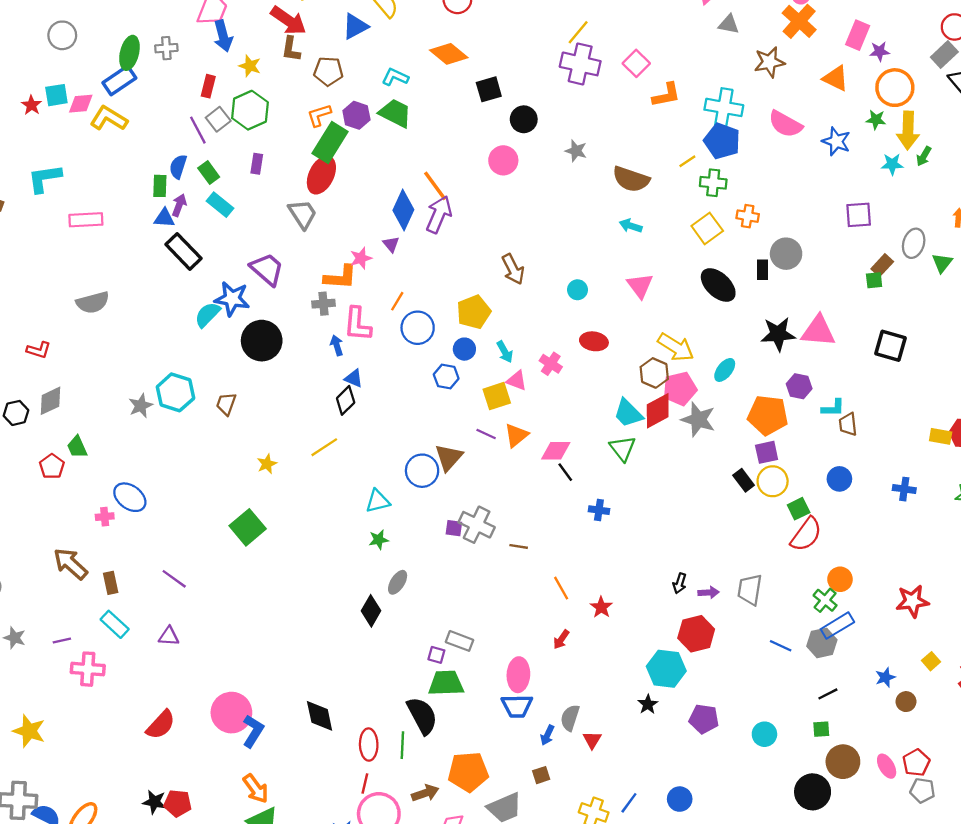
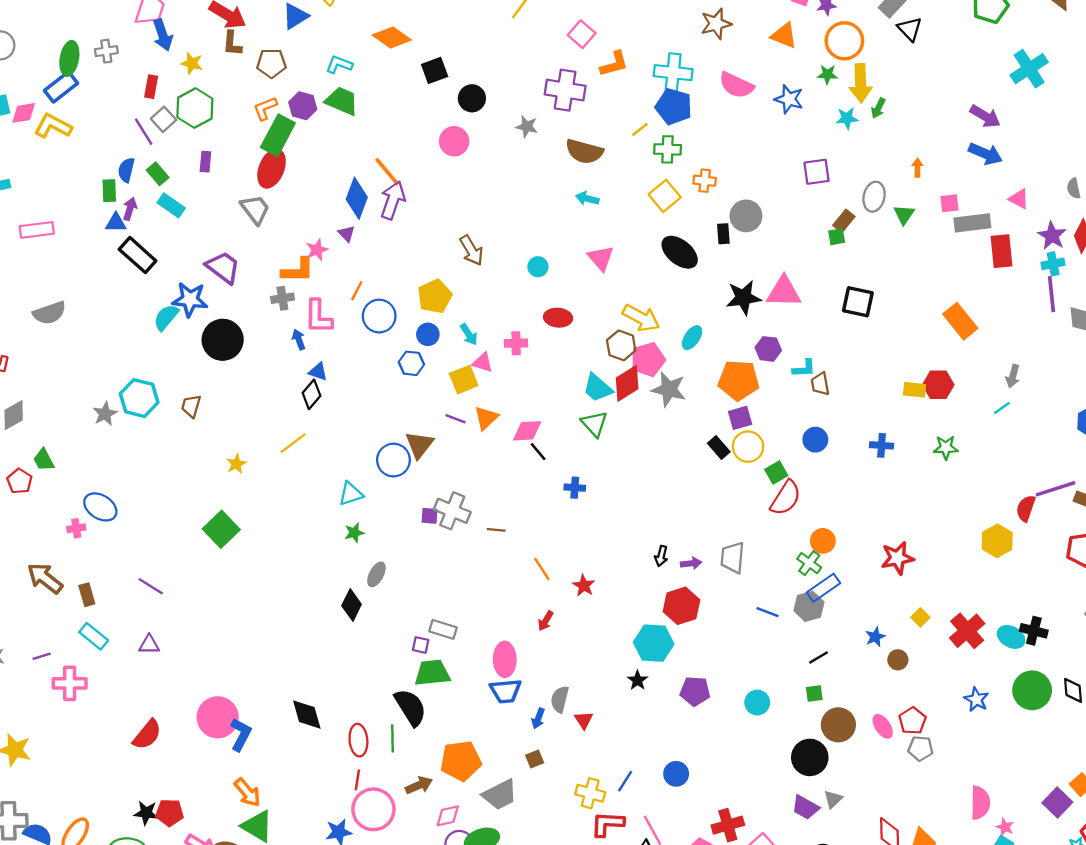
purple cross: (580, 64) -> (565, 90), moved
pink cross: (551, 364) -> (516, 343), turned -30

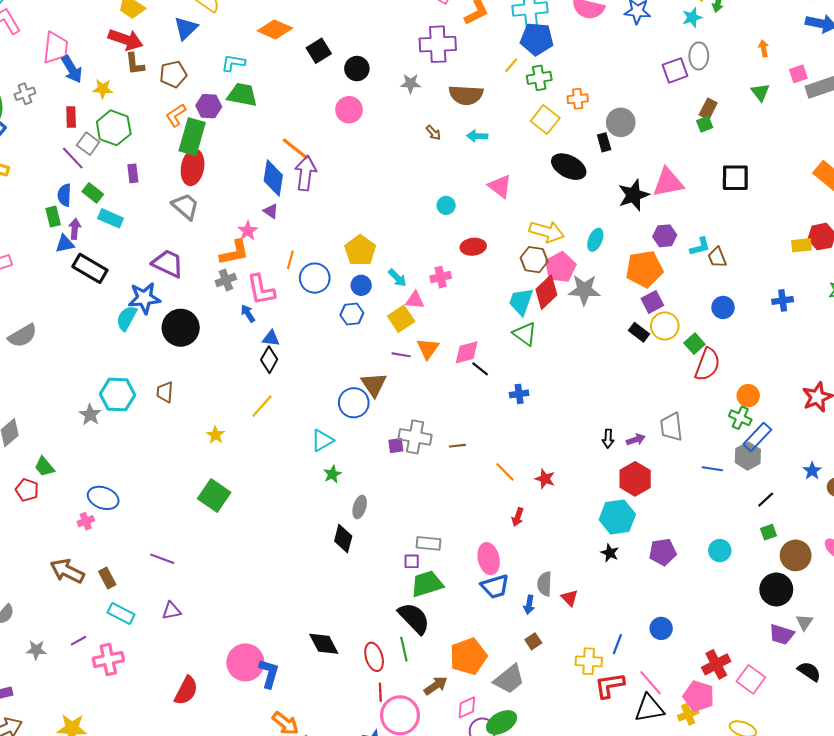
gray ellipse: (874, 197) -> (699, 56), moved
brown arrow: (471, 250) -> (433, 133), moved, size x0.6
cyan trapezoid: (598, 388) -> (521, 302), turned 80

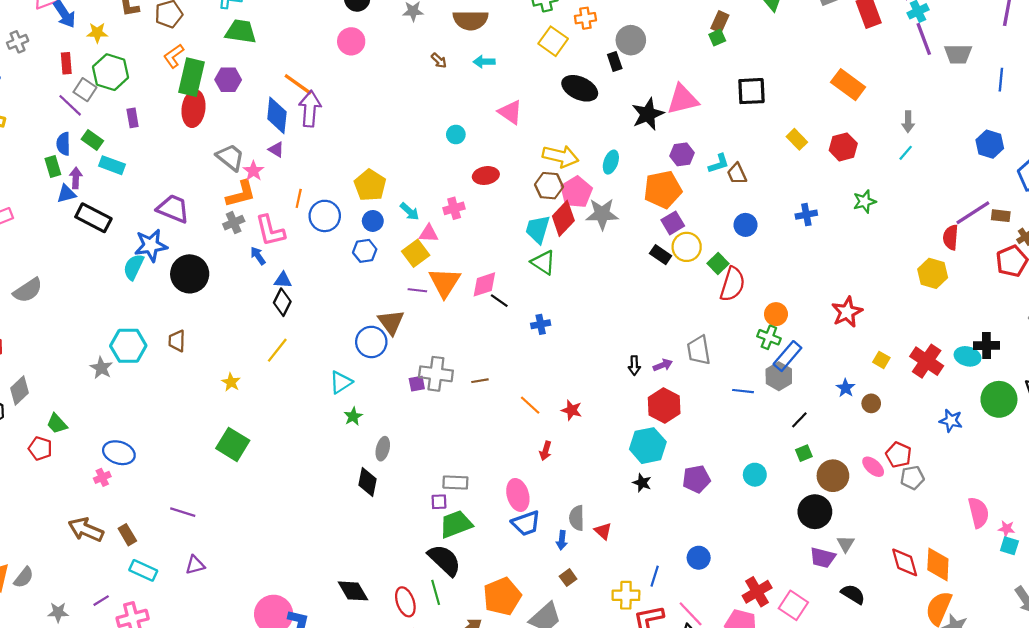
purple hexagon: (209, 106) -> (228, 80), moved
gray trapezoid: (185, 206) -> (230, 157), moved
yellow rectangle: (802, 245) -> (797, 139), moved, turned 54
orange triangle: (428, 348) -> (445, 282), size x1.4

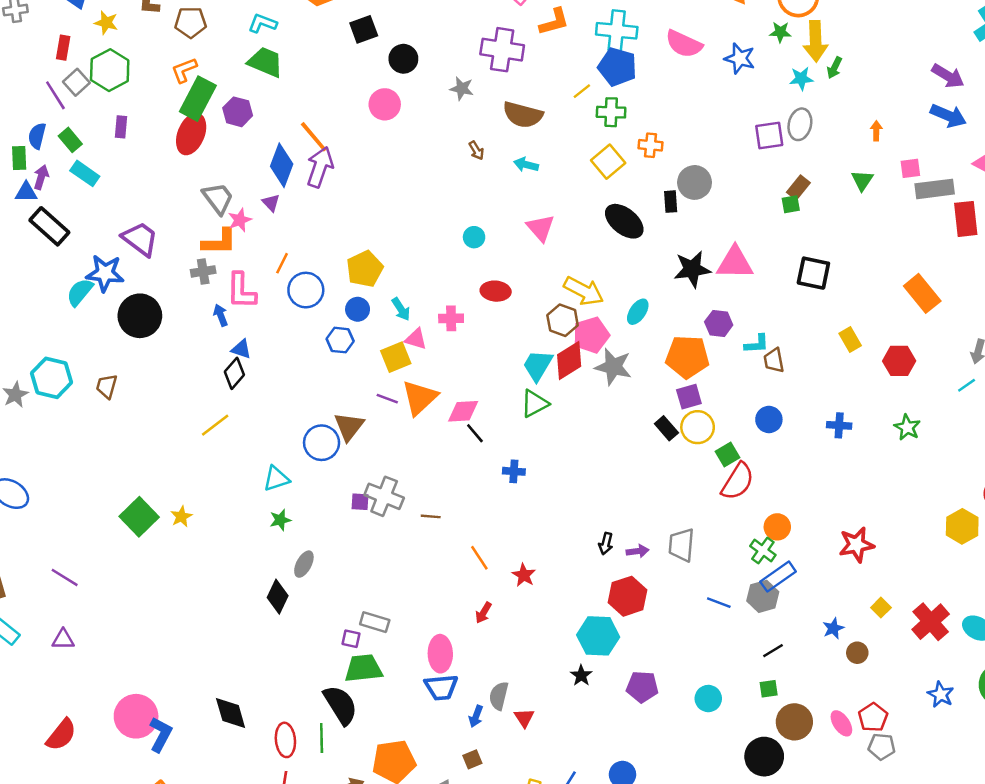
green star: (864, 201) -> (907, 427), turned 30
green triangle: (543, 262) -> (535, 404), turned 44
yellow star: (231, 382) -> (181, 517), moved

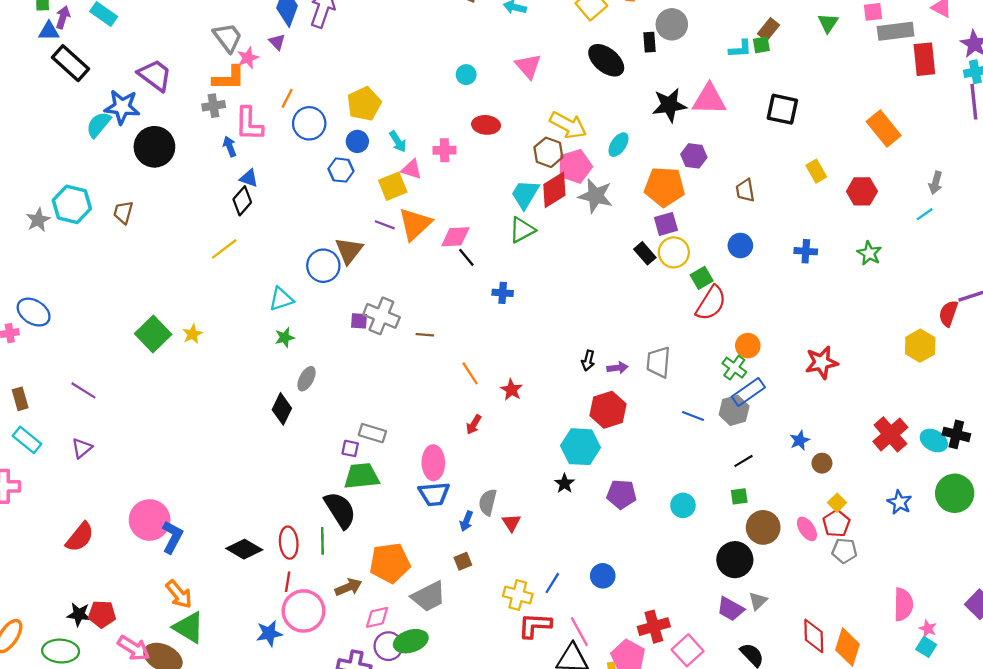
cyan L-shape: (757, 344) -> (740, 49), moved
yellow square: (881, 608) -> (837, 503), moved
purple triangle: (63, 639) -> (82, 448), turned -40
black diamond: (231, 713) -> (244, 549), moved, turned -44

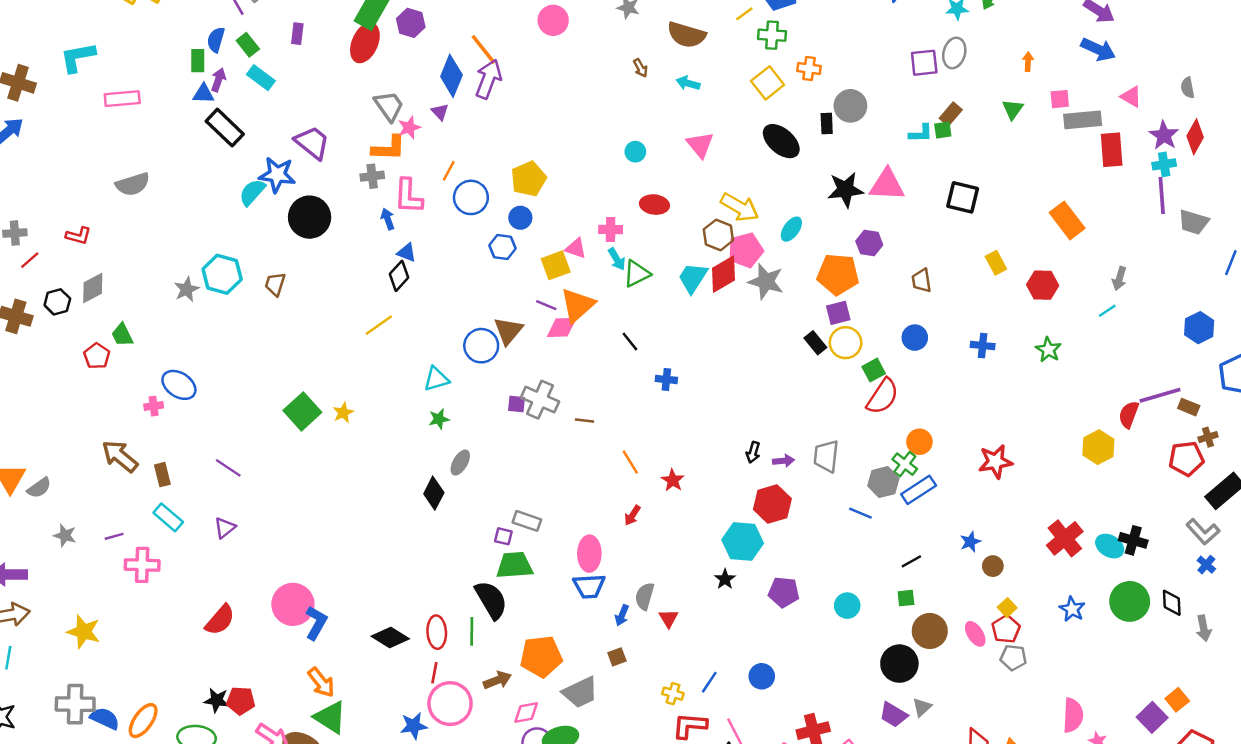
cyan arrow: (398, 141) -> (617, 259), moved
green triangle: (522, 230) -> (637, 274), moved
pink diamond: (455, 237) -> (562, 327), moved
gray hexagon: (734, 410) -> (883, 482), moved
yellow cross: (518, 595) -> (673, 694), size x0.7

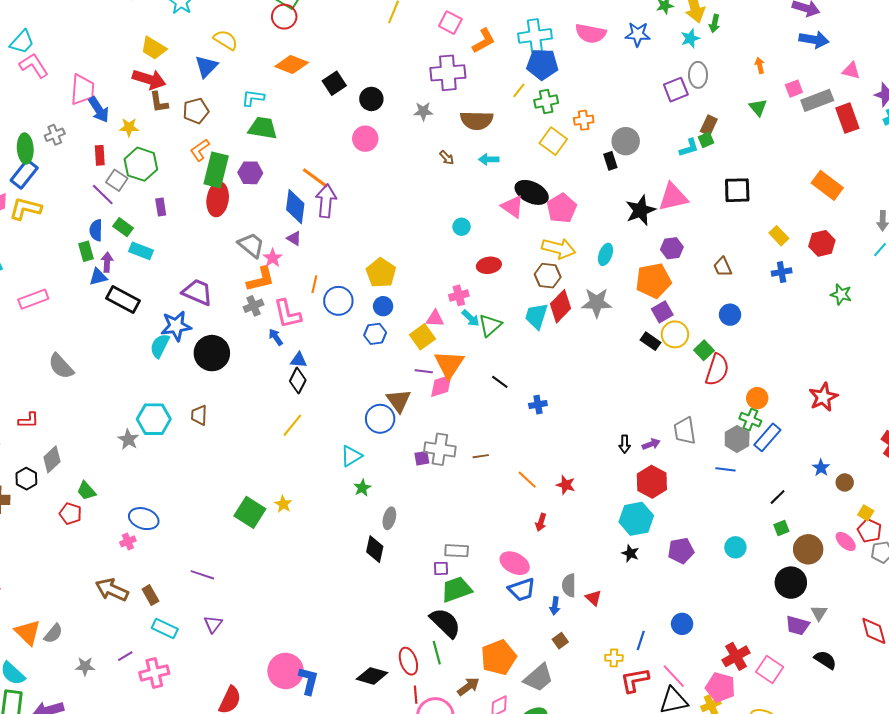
black ellipse: (781, 141) -> (532, 192), moved
gray semicircle: (133, 184) -> (61, 366), turned 80
pink pentagon: (746, 250) -> (562, 208), moved
blue cross: (983, 346) -> (782, 272), moved
pink ellipse: (589, 554) -> (515, 563), turned -48

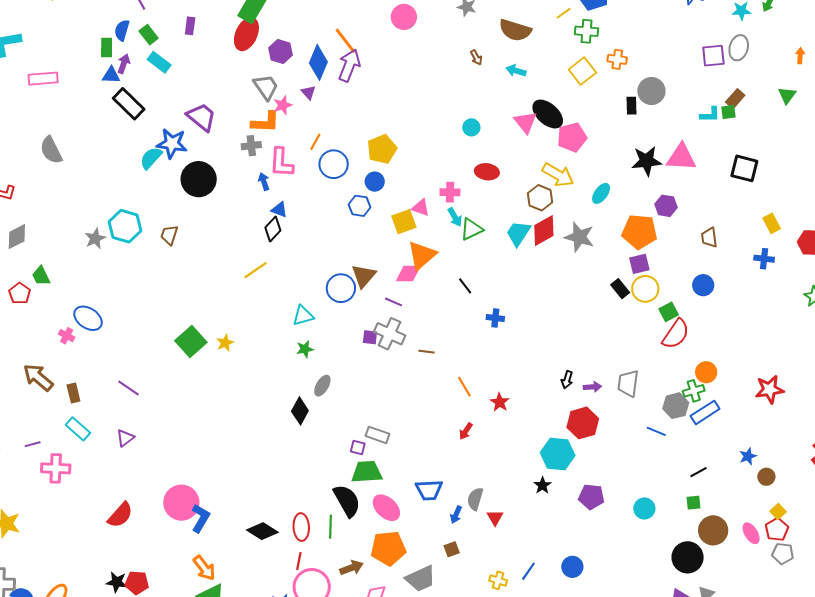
purple hexagon: (250, 173) -> (280, 52), moved
purple line: (424, 371) -> (394, 302), moved
green cross: (750, 420) -> (694, 391), turned 35
pink cross: (128, 541) -> (67, 336), turned 35
pink ellipse: (515, 563) -> (386, 508), moved

